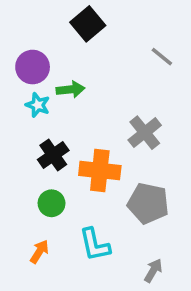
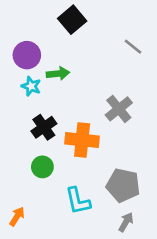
gray pentagon: (148, 203) -> (123, 185), moved
orange arrow: (39, 252) -> (17, 216), moved

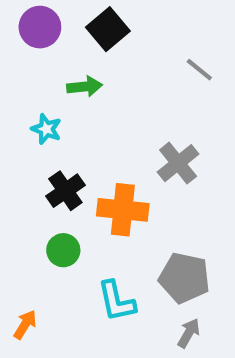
purple circle: (27, 55) -> (40, 27), moved
green arrow: (58, 74) -> (85, 87), moved

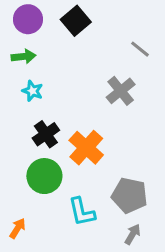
green arrow: (85, 87) -> (23, 57), moved
gray cross: (178, 163) -> (121, 91), moved
orange cross: (123, 210) -> (86, 148), turned 36
green circle: (63, 250) -> (44, 176), size x1.5

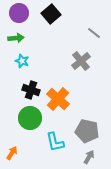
black cross: (46, 134) -> (31, 90), turned -36

